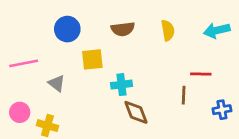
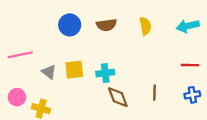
blue circle: (67, 29) -> (70, 25), moved
yellow square: (92, 59) -> (74, 70), moved
red line: (201, 74) -> (190, 65), moved
brown line: (184, 95) -> (155, 93), moved

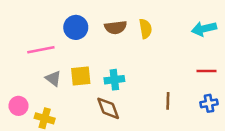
yellow semicircle: (145, 26) -> (145, 29), moved
pink line: (20, 55) -> (41, 50), moved
brown diamond: (118, 97) -> (108, 108), moved

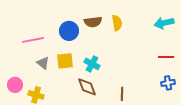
blue circle: (76, 27) -> (69, 31), moved
cyan cross: (114, 80) -> (92, 64), turned 35
brown line: (168, 101) -> (122, 94), moved

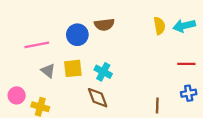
yellow semicircle: (117, 23) -> (159, 26), moved
brown line: (122, 94) -> (157, 106), moved

